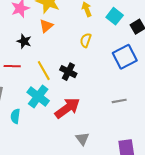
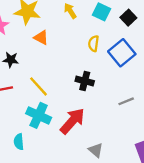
orange triangle: (46, 26) -> (41, 38), moved, turned -40
yellow semicircle: (86, 40) -> (94, 44), moved
black cross: (68, 72) -> (85, 81), moved

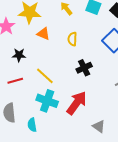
yellow semicircle: (94, 44) -> (72, 39), moved
black cross: (85, 81) -> (84, 68), turned -35

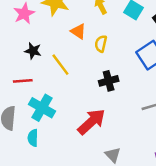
orange triangle: (43, 34) -> (78, 31), moved
yellow line: (45, 76) -> (60, 65), moved
cyan cross: (47, 101) -> (42, 108), moved

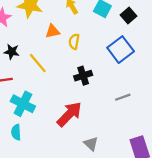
orange triangle: (78, 31) -> (53, 31), turned -42

